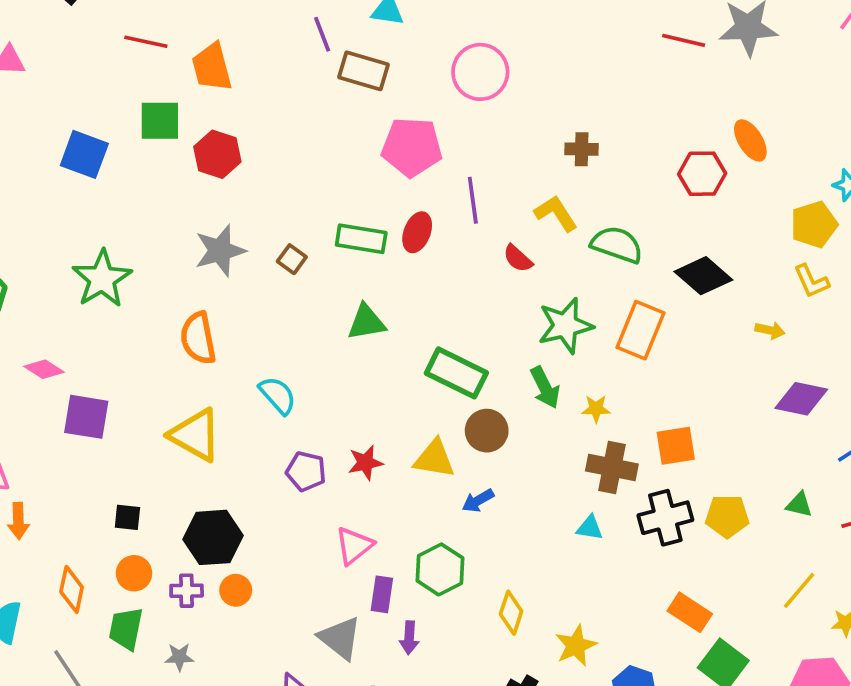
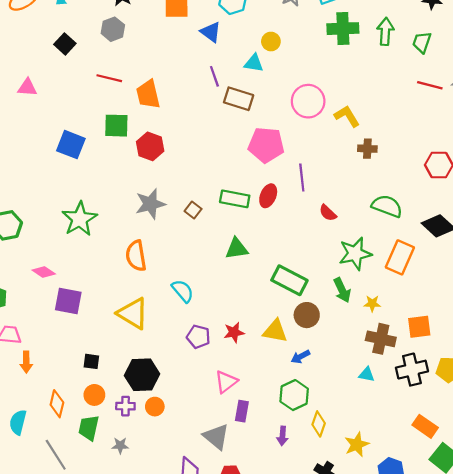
yellow L-shape: (556, 213) -> (347, 116), moved
green hexagon: (440, 569) -> (294, 395), moved
purple arrow: (409, 638) -> (282, 436), moved

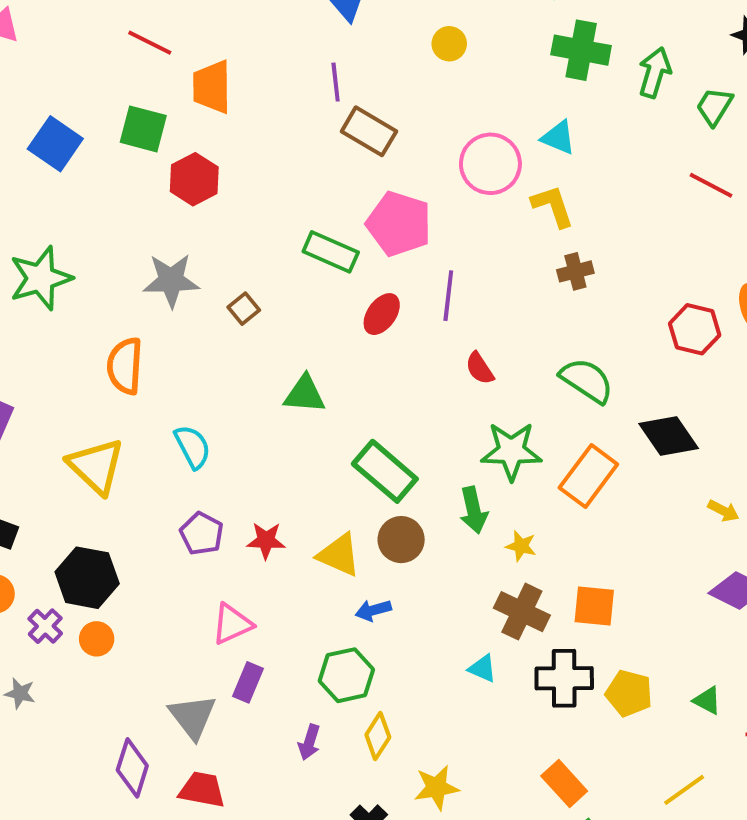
cyan triangle: (254, 63) -> (558, 138), moved
brown cross: (367, 149) -> (575, 271), turned -30
green rectangle: (235, 199) -> (331, 252), moved
purple cross: (125, 406) -> (45, 626), turned 30

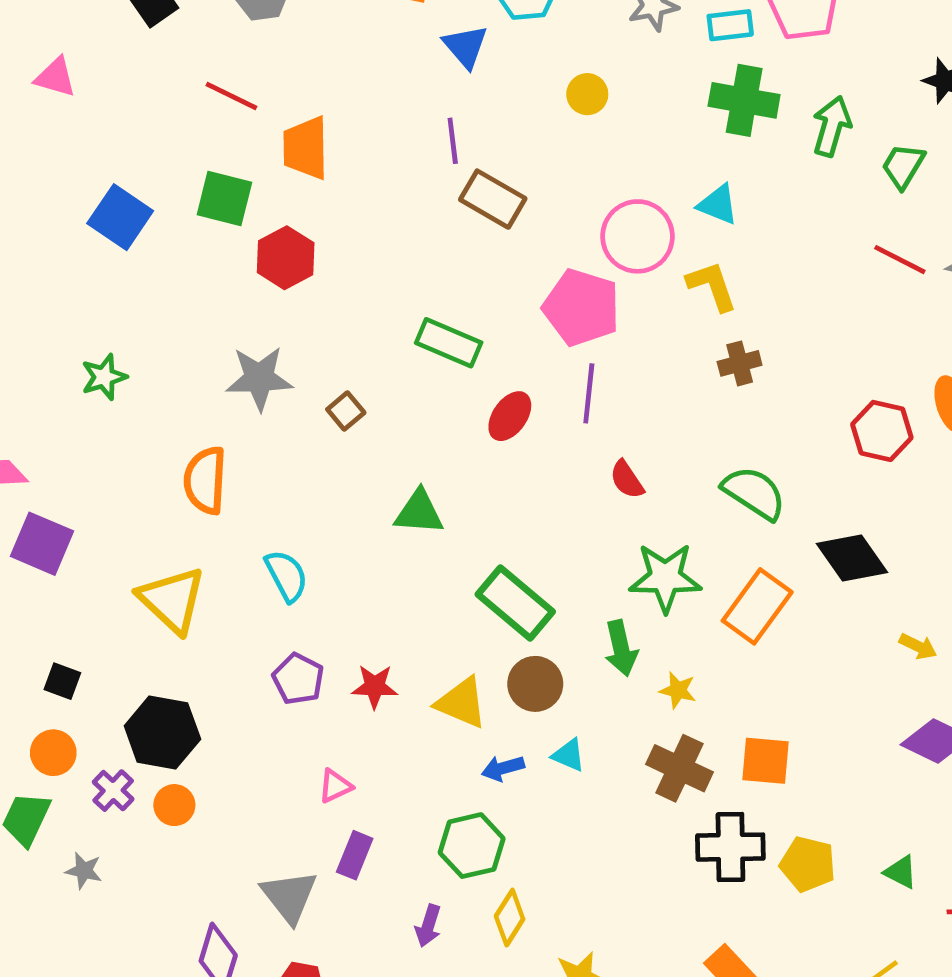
pink pentagon: (399, 224) -> (581, 307), moved
green star: (41, 278) -> (104, 377), size x0.6
pink triangle: (232, 624) -> (335, 786), size x0.7
cyan triangle: (482, 668) -> (569, 755), moved

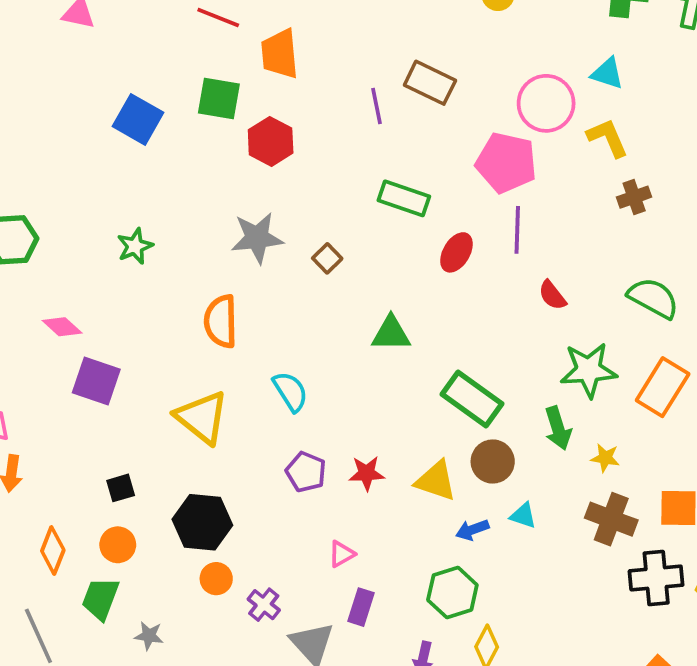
purple line: (453, 141) -> (377, 106), moved
black square: (62, 681) -> (121, 488), turned -32
purple cross: (113, 791) -> (264, 605), moved

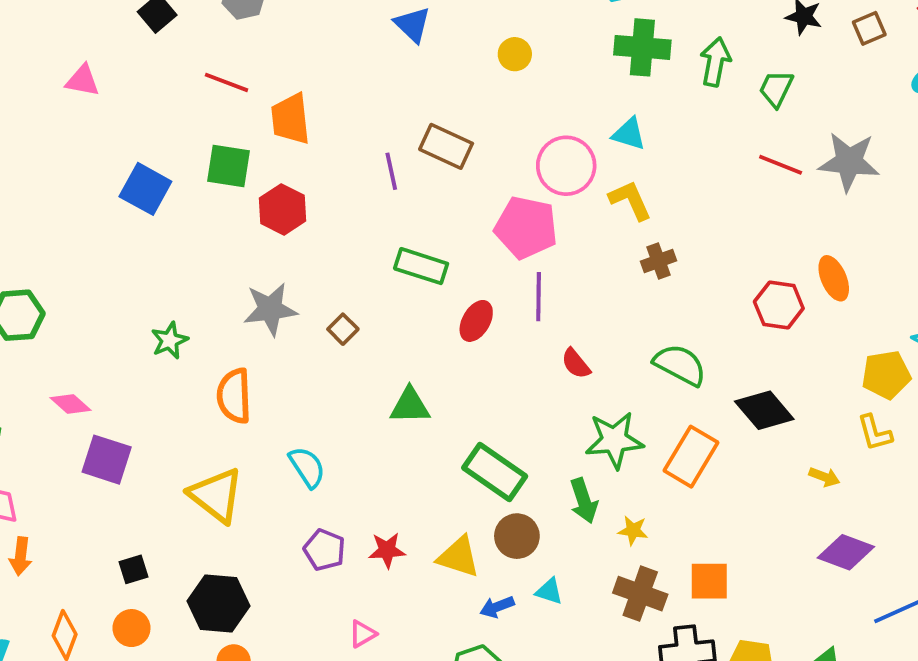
green star: (135, 246) -> (170, 340), moved

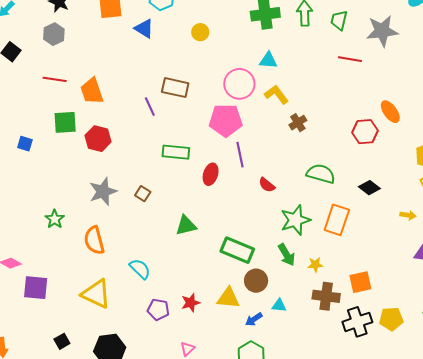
gray star: (849, 162) -> (382, 31), moved
blue square: (145, 189) -> (25, 144), size x0.6
black diamond: (764, 410) -> (369, 188), size x0.7

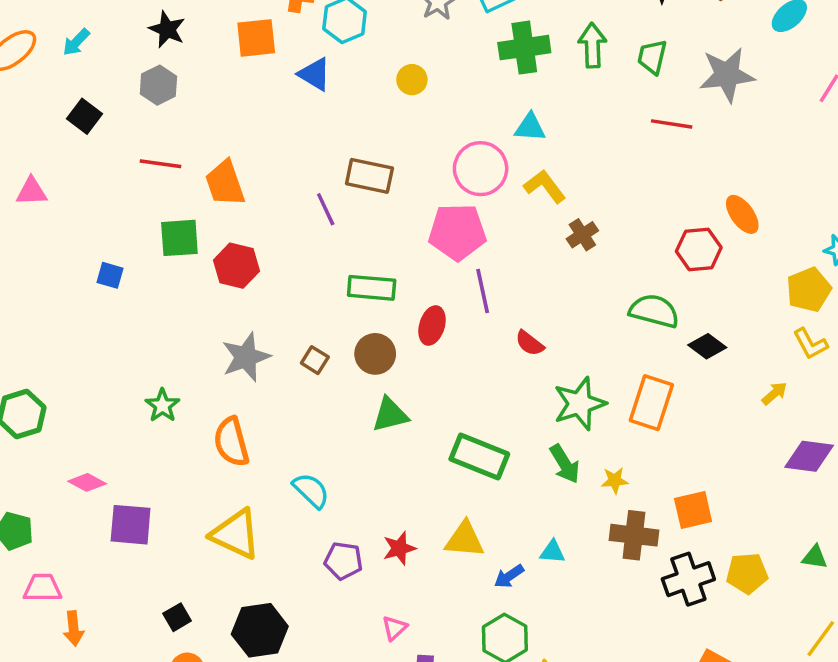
green semicircle: (321, 174) -> (654, 311), moved
yellow arrow: (408, 215) -> (774, 393), turned -49
brown circle: (256, 281) -> (375, 354), moved

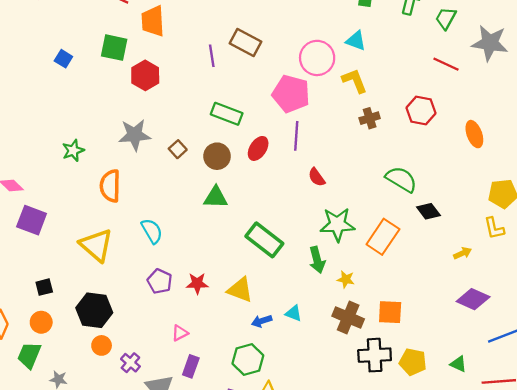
red hexagon: (699, 249) -> (421, 111), moved

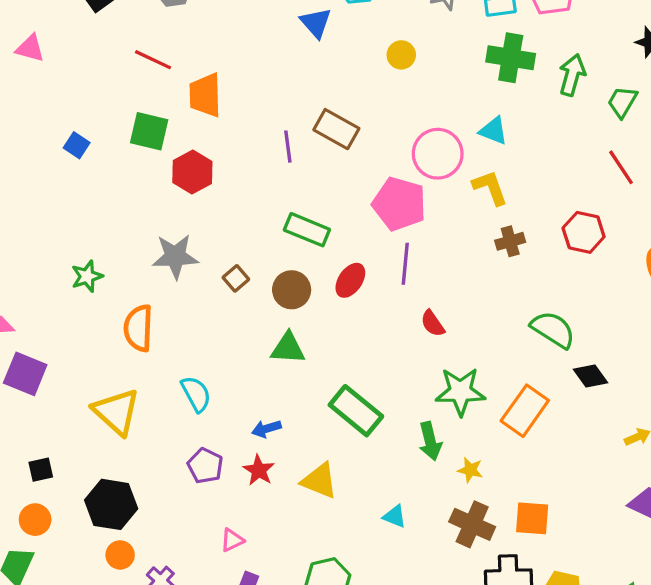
red line: (446, 64) -> (621, 167), turned 30
red star: (197, 283) -> (259, 470), turned 30
blue arrow: (262, 321) -> (266, 429), moved

